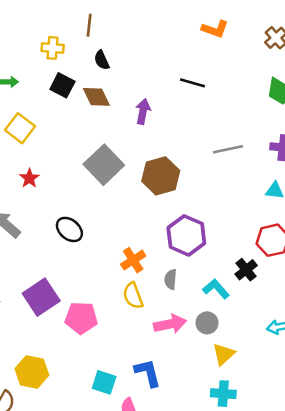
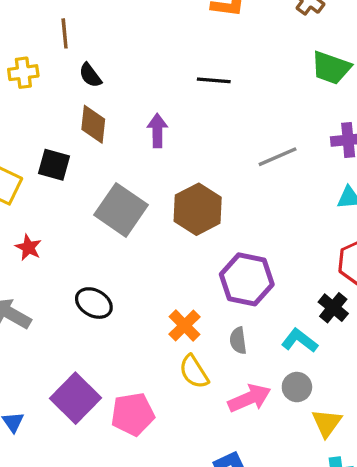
black square: (62, 85) -> (54, 165), moved
brown diamond: (96, 97) -> (93, 124), turned 44

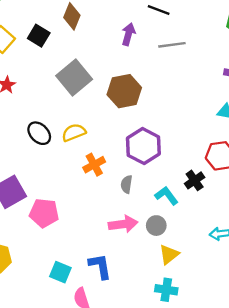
purple arrow: (157, 131) -> (128, 34), moved
gray line: (278, 157) -> (172, 45), moved
yellow semicircle: (194, 372) -> (74, 132), moved, turned 85

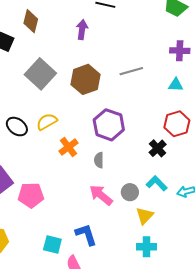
gray line: (172, 45) -> (131, 71), moved
cyan L-shape: (166, 196) -> (157, 183), moved
pink arrow: (123, 224) -> (101, 195), turned -125

